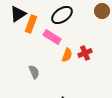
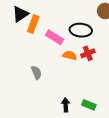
black ellipse: (62, 15) -> (81, 30), moved, turned 40
orange semicircle: (67, 55) -> (70, 55), turned -96

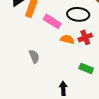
green rectangle: (89, 105) -> (86, 68), moved

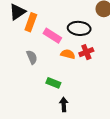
gray semicircle: (34, 56) -> (32, 57), moved
green rectangle: (86, 68) -> (53, 83), moved

